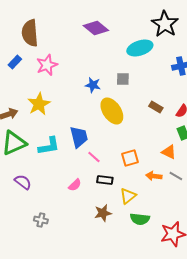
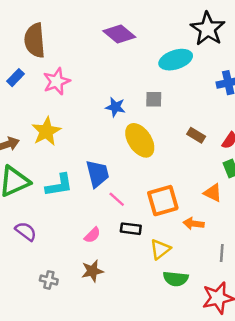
orange square: (130, 158) -> (163, 201), size x1.4
gray line: (176, 176) -> (222, 253), moved, turned 64
brown star: (103, 213) -> (92, 271), moved

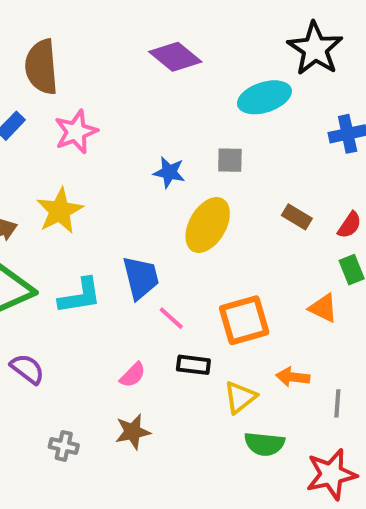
yellow ellipse: (140, 140) -> (208, 225), turned 64
orange arrow: (194, 224) -> (293, 377), moved

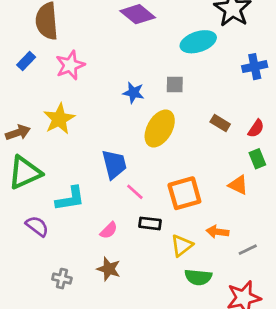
cyan L-shape: (80, 296) -> (70, 199), moved
gray line: (337, 403) -> (248, 250), turned 60
brown star: (133, 432) -> (109, 269), turned 30

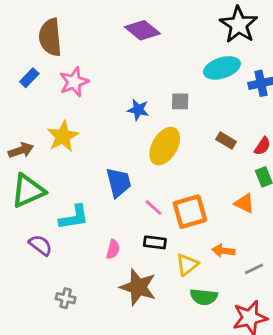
cyan ellipse: (198, 42) -> (222, 68), moved
pink line: (135, 192) -> (154, 208), moved
pink semicircle: (109, 230) -> (113, 249), turned -30
brown star: (109, 269) -> (138, 287), moved, size x1.5

